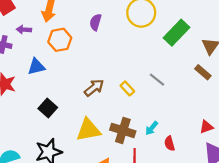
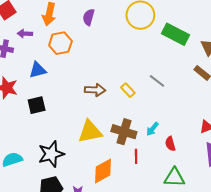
purple semicircle: (96, 22) -> (89, 17), moved
green rectangle: (176, 33) -> (175, 34), turned 75
brown arrow: (94, 88) -> (95, 90), turned 42
black square: (48, 108) -> (37, 105), moved, turned 36

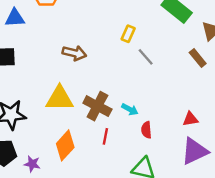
yellow rectangle: (128, 90) -> (128, 34), moved, turned 56
cyan arrow: (152, 129) -> (130, 109), turned -112
orange diamond: (103, 171) -> (65, 145), turned -30

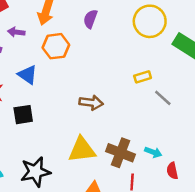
blue triangle: (15, 18) -> (28, 75), turned 45
yellow rectangle: (128, 34) -> (143, 77), turned 56

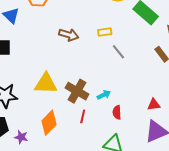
brown arrow: (91, 103) -> (69, 35), moved
cyan arrow: (153, 152) -> (104, 95), turned -56

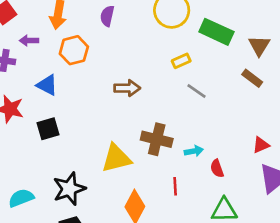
yellow rectangle: (105, 32) -> (181, 61), moved
brown cross: (77, 91) -> (157, 139), moved
cyan arrow: (104, 95) -> (194, 151), turned 32

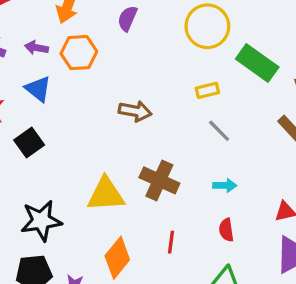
purple arrow: (29, 41) -> (36, 48), moved
black square: (48, 129) -> (29, 142), turned -30
cyan arrow: (194, 151) -> (225, 185), moved

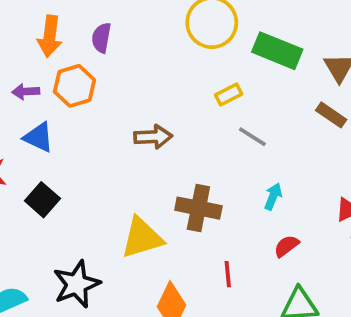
purple semicircle: (127, 18) -> (101, 38), moved
cyan arrow: (225, 185) -> (273, 196), turned -55
red semicircle: (226, 230) -> (286, 246), turned 75

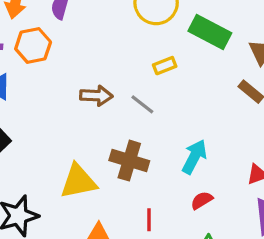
gray line: (252, 137) -> (142, 104), moved
cyan arrow: (273, 196) -> (194, 157), size x1.5

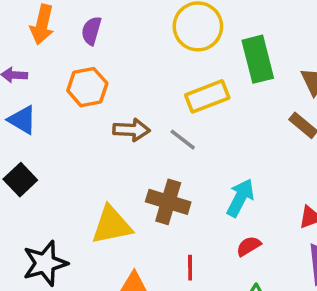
green rectangle: (210, 32) -> (258, 59), turned 48
orange hexagon: (33, 45) -> (87, 87), moved
yellow rectangle: (165, 66) -> (207, 96), size x1.6

